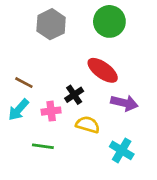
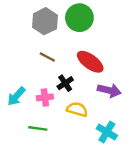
green circle: (109, 21) -> (79, 18), moved
brown line: (24, 83) -> (47, 57), moved

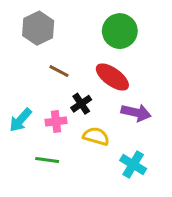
green circle: (79, 18) -> (120, 31), moved
gray hexagon: (45, 21) -> (38, 28), moved

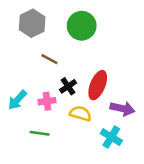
green circle: (120, 31) -> (82, 26), moved
red ellipse: (112, 77) -> (98, 85), moved, turned 76
purple arrow: (136, 113) -> (122, 109), moved

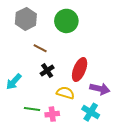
black cross: (68, 86) -> (47, 71), moved
pink cross: (47, 101) -> (52, 114), moved

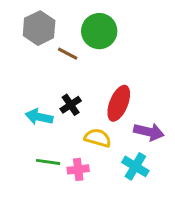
brown line: (40, 48) -> (68, 54), moved
cyan arrow: (14, 82) -> (39, 117), moved, turned 60

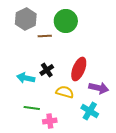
brown line: (68, 54) -> (45, 36), turned -32
pink cross: (78, 169) -> (50, 121), moved

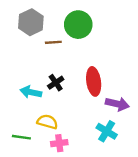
red ellipse: (79, 69) -> (94, 81), turned -30
yellow semicircle: (65, 92) -> (47, 122), moved
green line: (32, 108) -> (21, 137), moved

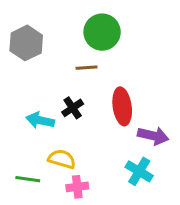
gray hexagon: (31, 22) -> (26, 43), moved
brown line: (53, 42) -> (87, 68), moved

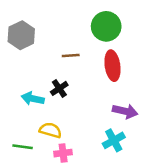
green circle: (102, 32) -> (106, 26), moved
red ellipse: (122, 106) -> (112, 66), moved
cyan cross: (139, 171) -> (114, 140), turned 30

